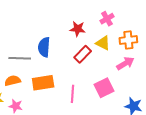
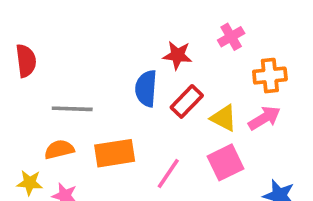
yellow triangle: (103, 43) -> (224, 118), moved
blue semicircle: (44, 47) -> (146, 88), moved
pink line: (72, 94) -> (168, 173), turned 30

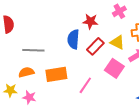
yellow triangle: (224, 118) -> (117, 42), moved
pink square: (226, 162) -> (114, 68), moved, turned -30

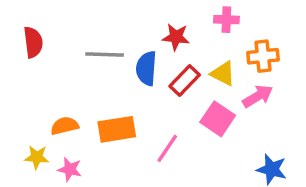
pink cross: (119, 11) -> (226, 20), turned 32
gray line: (33, 50) -> (105, 54), moved

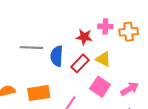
red star: (176, 37) -> (84, 37), moved
orange cross: (263, 56) -> (129, 32), moved
pink arrow: (258, 96) -> (130, 89), moved

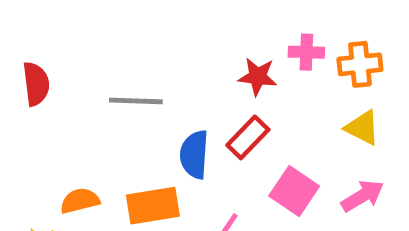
blue semicircle: (57, 56) -> (194, 154), moved
yellow triangle: (103, 59) -> (362, 128), moved

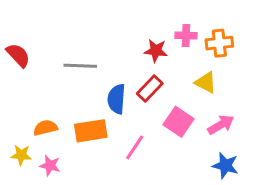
red semicircle: (36, 84) -> (18, 55), turned -36
yellow triangle: (362, 128) -> (206, 82), moved

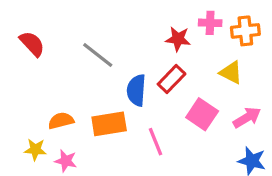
gray line: (80, 66) -> (98, 55), turned 36
pink line: (135, 147) -> (156, 142), turned -56

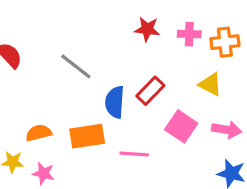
red star: (178, 39) -> (147, 29), moved
pink arrow: (247, 117) -> (227, 130), turned 40
pink line: (156, 142) -> (134, 154), turned -64

